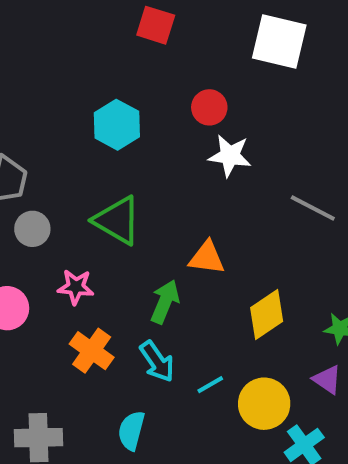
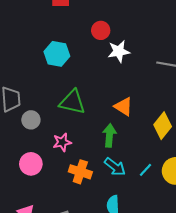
orange triangle: (207, 258) -> (123, 107), turned 42

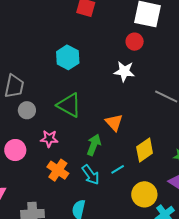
red circle: (101, 30) -> (135, 42), moved
cyan line: (145, 170) -> (118, 169), moved

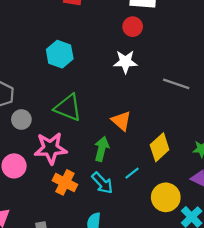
pink star: (49, 139) -> (51, 148), size x1.6

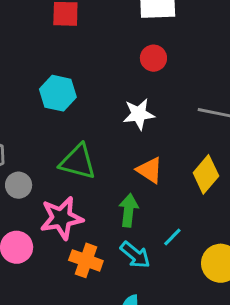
red circle: (133, 27) -> (153, 58), moved
white star: (125, 62) -> (139, 114), moved
yellow diamond: (160, 147) -> (206, 174), moved

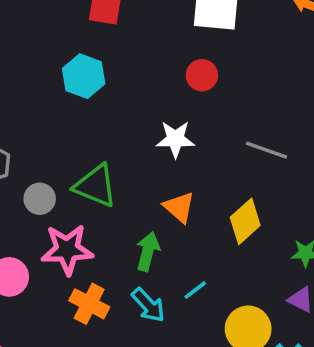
cyan hexagon: (58, 93) -> (84, 76), moved
gray circle: (19, 185) -> (40, 199), moved

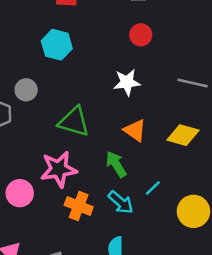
gray circle: (40, 199) -> (26, 90), moved
yellow diamond: (245, 221) -> (183, 135), turned 64
green arrow: (148, 251) -> (116, 164), turned -40

